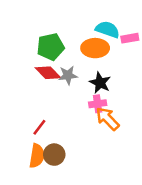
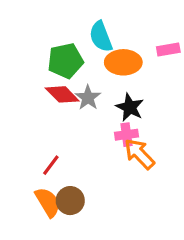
cyan semicircle: (107, 29) -> (101, 37), moved, turned -130
gray star: (68, 75) -> (88, 98), turned -30
orange semicircle: (37, 156) -> (48, 202), turned -40

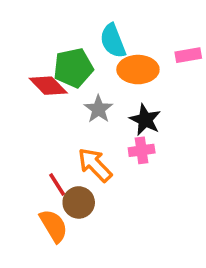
red diamond: (62, 94) -> (48, 86), moved
orange arrow: (139, 154) -> (95, 165), moved
red line: (51, 165) -> (57, 185), turned -70
brown circle: (70, 201) -> (79, 202), moved

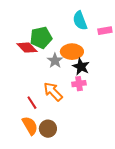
cyan semicircle: (113, 41) -> (80, 21), moved
orange ellipse: (138, 70) -> (72, 52), moved
brown circle: (79, 202) -> (48, 129), moved

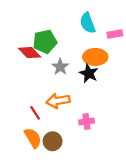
orange ellipse: (72, 52) -> (95, 57), moved
pink cross: (79, 84) -> (86, 122), moved
orange arrow: (53, 92) -> (58, 101), turned -55

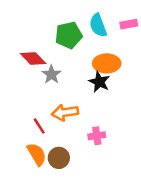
pink rectangle: (115, 34) -> (129, 24), moved
green pentagon: (45, 42) -> (69, 35), moved
gray star: (60, 67) -> (51, 74), moved

